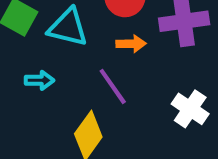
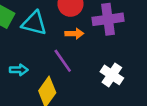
cyan arrow: (39, 80) -> (19, 70), moved

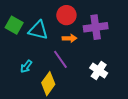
cyan arrow: (19, 70) -> (26, 66), turned 128

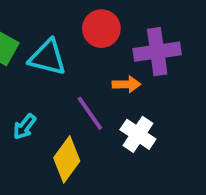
orange arrow: (69, 38) -> (126, 84), moved
white cross: (99, 70) -> (138, 134), moved

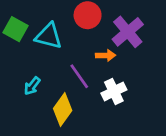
purple cross: (157, 52) -> (128, 32), turned -32
white cross: (138, 134) -> (114, 91), turned 30

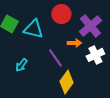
white cross: (114, 91) -> (95, 55), moved
yellow diamond: (63, 110) -> (66, 82), moved

